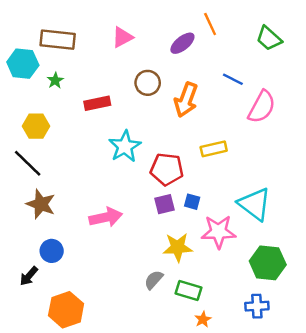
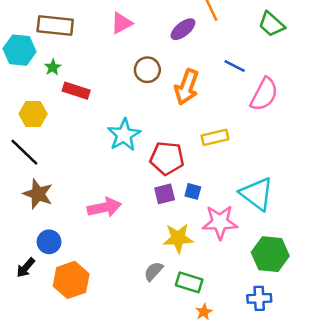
red rectangle: (97, 103) -> (76, 91), moved, turned 30
orange hexagon: (66, 310) -> (71, 280), moved

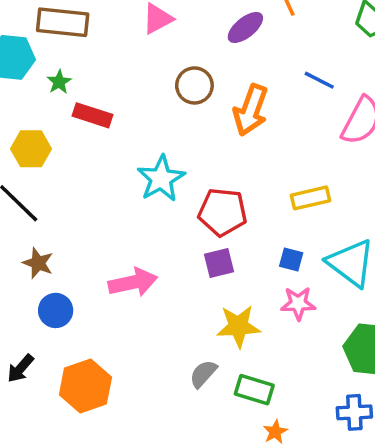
yellow rectangle: (215, 137) -> (310, 198), moved
blue square: (193, 191) -> (291, 259), moved
brown star: (38, 194) -> (38, 263), size x0.7
pink star: (220, 222) -> (298, 303), size x0.7
blue circle: (49, 242) -> (56, 310), moved

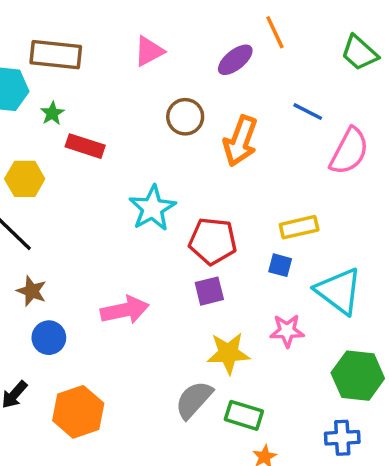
blue square: (291, 259) -> (280, 265), moved
gray semicircle: (203, 374) -> (194, 400), size x1.4

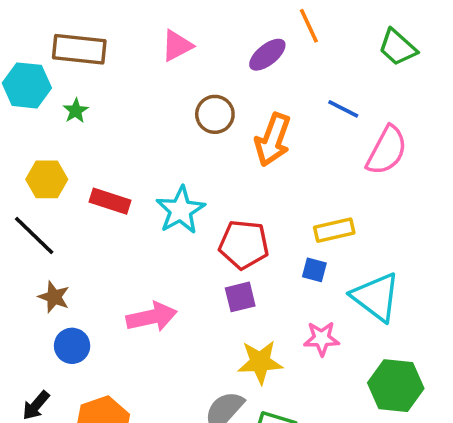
red rectangle: (85, 146) -> (110, 201), moved

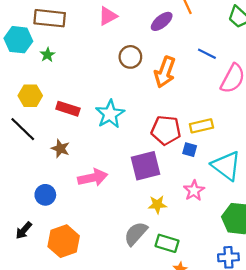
red pentagon: (244, 245) -> (166, 130), moved
brown star: (54, 297) -> (60, 149), moved
purple square: (240, 297) -> (145, 166), size x1.6
pink star: (322, 339) -> (194, 191), turned -30
yellow star: (260, 362) -> (157, 205), size x0.7

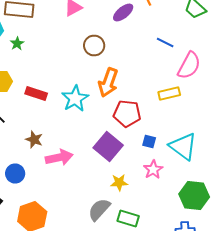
orange arrow: (165, 72) -> (108, 82), moved
yellow rectangle: (201, 126) -> (169, 94), moved
brown star: (60, 149) -> (34, 140), moved
blue square: (190, 150) -> (149, 142), moved
purple square: (145, 166) -> (108, 146), turned -36

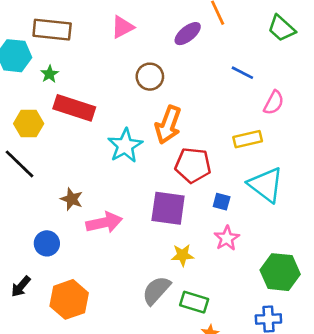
pink semicircle: (189, 66) -> (274, 103), size x0.7
red rectangle: (36, 94) -> (74, 108), moved, size x1.4
purple square: (108, 146) -> (168, 208), turned -32
cyan triangle: (183, 146) -> (266, 185), moved

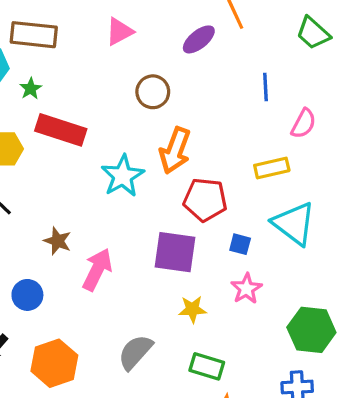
blue line: (242, 73) -> (265, 87), turned 60
pink arrow: (104, 223) -> (97, 270), turned -52
gray semicircle: (156, 290) -> (135, 352), moved

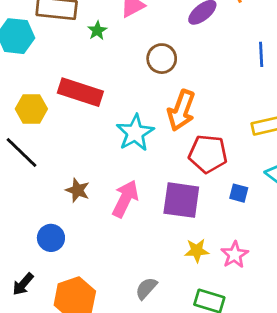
green star: (31, 89) -> (97, 31), moved
pink arrow: (97, 270) -> (125, 199), moved
pink star: (246, 289) -> (235, 255), moved
gray semicircle: (135, 352) -> (146, 288), size x0.7

